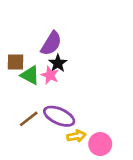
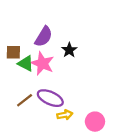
black star: (58, 63) -> (69, 50), moved
pink star: (50, 75) -> (42, 63), size x1.5
pink circle: (100, 144) -> (95, 122), moved

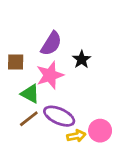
green triangle: (26, 63) -> (30, 94), moved
pink star: (42, 63) -> (50, 75), turned 30
pink circle: (95, 122) -> (100, 131), moved

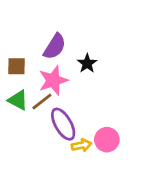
green triangle: (30, 94) -> (18, 100), moved
purple ellipse: (59, 116) -> (63, 124), turned 36
brown line: (29, 119) -> (42, 102), moved

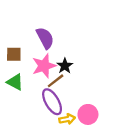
purple semicircle: (55, 47) -> (45, 38), turned -60
black star: (87, 63) -> (65, 66), moved
brown line: (42, 102) -> (56, 81), moved

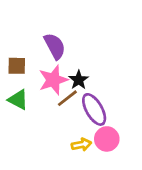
purple ellipse: (52, 102) -> (94, 109), moved

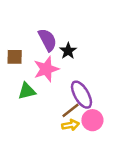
black star: (79, 80) -> (68, 51), moved
brown line: (67, 98) -> (71, 110), moved
green triangle: (18, 100) -> (27, 91), moved, turned -42

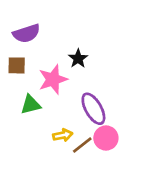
purple semicircle: (47, 40) -> (26, 33), moved, turned 100
brown line: (71, 110) -> (82, 145), moved
yellow arrow: (71, 125) -> (63, 135), moved

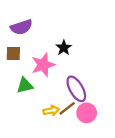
brown line: (82, 145) -> (67, 108), moved

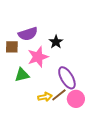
purple semicircle: (21, 27) -> (28, 34), moved

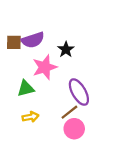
brown square: (12, 47) -> (14, 42), moved
yellow arrow: (45, 97) -> (30, 117), moved
pink circle: (76, 99) -> (74, 129), moved

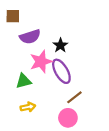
brown square: (14, 42) -> (13, 16), moved
purple ellipse: (79, 92) -> (61, 71), moved
brown line: (69, 112) -> (74, 97), moved

